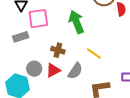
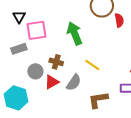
gray circle: (34, 69) -> (35, 71), moved

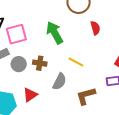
red semicircle: (119, 20) -> (95, 28), moved
gray circle: (35, 71) -> (19, 64), moved
red triangle: (52, 82) -> (30, 95), moved

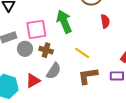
pink square: (16, 34) -> (36, 29), moved
gray semicircle: (60, 82) -> (54, 71), moved
brown L-shape: (86, 96) -> (88, 76), moved

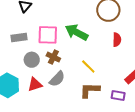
green arrow: (64, 22) -> (76, 32), turned -50
gray circle: (25, 49) -> (32, 60), moved

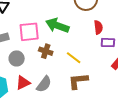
brown cross: (53, 57) -> (46, 51), moved
gray semicircle: (57, 79) -> (44, 84), moved
purple rectangle: (118, 96) -> (108, 43), moved

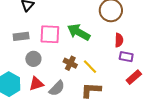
brown cross: (46, 51) -> (70, 63), moved

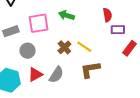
green arrow: (79, 32) -> (66, 15), size x0.7
brown cross: (70, 63) -> (64, 47), turned 32

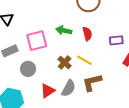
red semicircle: (107, 15) -> (87, 34), moved
red triangle: (35, 74) -> (48, 91), moved
gray semicircle: (56, 75) -> (69, 88), moved

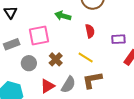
green arrow: (64, 30) -> (63, 16), moved
brown cross: (65, 63) -> (56, 59), moved

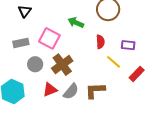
pink square: (39, 35) -> (49, 38), turned 30
purple rectangle: (118, 39) -> (128, 45), moved
yellow line: (86, 57) -> (114, 62), moved
brown cross: (56, 59) -> (62, 65), size x1.5

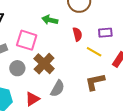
red triangle: (50, 90) -> (32, 99), moved
brown L-shape: (95, 90) -> (95, 82), moved

